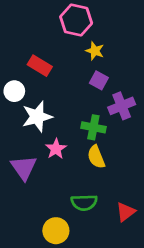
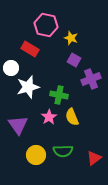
pink hexagon: (76, 20) -> (46, 25), moved
green cross: (93, 127) -> (59, 95), moved
pink star: (56, 149) -> (49, 117), moved
yellow circle: (56, 231) -> (36, 155), moved

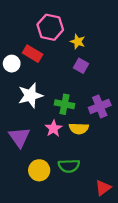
white circle: (11, 68) -> (12, 64), moved
purple cross: (91, 79) -> (100, 106), moved
yellow semicircle: (72, 117) -> (79, 128), turned -66
red triangle: (94, 158) -> (103, 188), moved

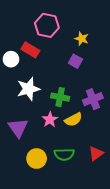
yellow star: (78, 42) -> (82, 39), moved
yellow semicircle: (79, 128) -> (73, 120), turned -30
red triangle: (103, 188) -> (96, 153), moved

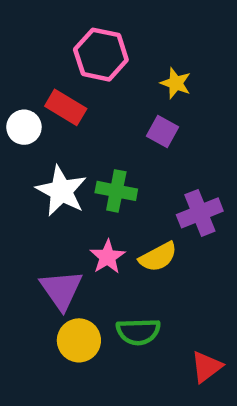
white star: (28, 89) -> (61, 191), turned -30
green cross: (60, 97) -> (116, 191), moved
purple triangle: (18, 128) -> (61, 290), moved
red triangle: (96, 153) -> (206, 367), moved

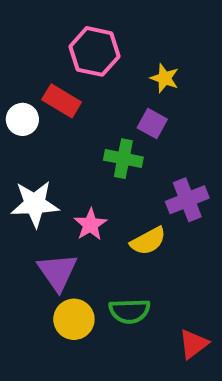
white star: (61, 191) -> (35, 204), moved, turned -30
green cross: (116, 191) -> (123, 159), moved
pink star: (108, 257) -> (90, 224), moved

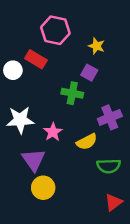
green semicircle: (130, 311) -> (109, 166), moved

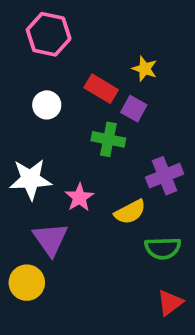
pink hexagon: (55, 30) -> (49, 34), moved
red rectangle: (36, 59) -> (101, 89), moved
white circle: (13, 70) -> (47, 105), moved
yellow circle: (43, 188) -> (27, 283), moved

